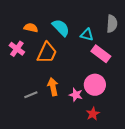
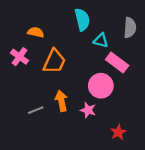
cyan semicircle: (61, 28) -> (82, 19), moved, turned 30
pink circle: (95, 85) -> (101, 86), moved
red star: (93, 114) -> (118, 132), moved

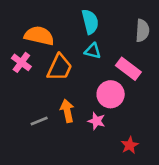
orange semicircle: (36, 32) -> (39, 36), size x1.6
cyan triangle: (101, 40) -> (93, 51), moved

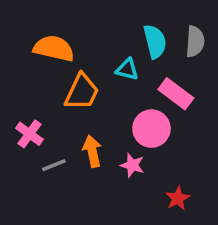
cyan semicircle: (90, 22) -> (155, 41), moved
pink cross: (21, 62) -> (29, 134), moved

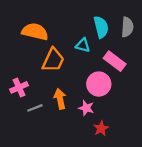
pink cross: (29, 134) -> (19, 87), turned 30
red star: (178, 198) -> (101, 128), moved

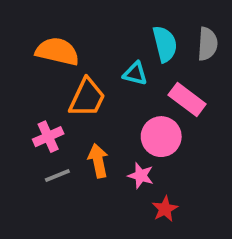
pink cross: (19, 87) -> (48, 137), moved

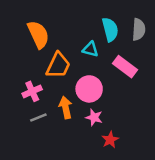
orange semicircle: (57, 51) -> (38, 34), turned 52
pink circle: (161, 137) -> (89, 89), moved

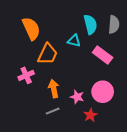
pink circle: (89, 89) -> (103, 92), moved
gray line: (38, 117) -> (53, 111), moved

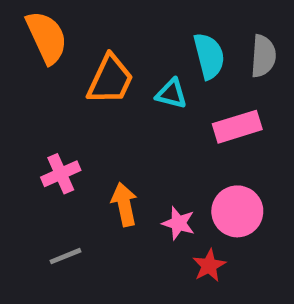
orange semicircle: (31, 29) -> (47, 37), moved
orange trapezoid: (48, 54) -> (110, 80), moved
pink rectangle: (103, 55) -> (237, 127), turned -54
gray line: (53, 111) -> (65, 256), moved

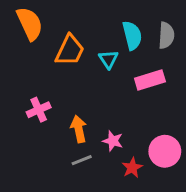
cyan triangle: (171, 94) -> (108, 59), turned 42
pink circle: (237, 211) -> (165, 151), moved
gray line: (65, 256) -> (82, 160), moved

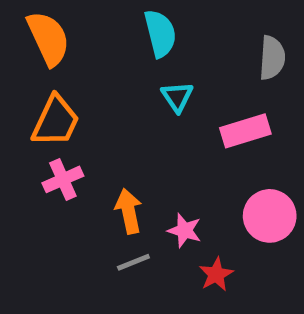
cyan semicircle: (132, 35) -> (160, 34), moved
orange trapezoid: (70, 50) -> (56, 121), moved
pink circle: (165, 151) -> (270, 216), moved

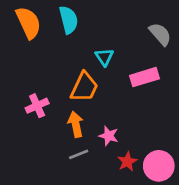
cyan semicircle: (160, 34) -> (69, 20), moved
gray semicircle: (272, 58) -> (160, 34), turned -45
orange trapezoid: (56, 121) -> (84, 87), moved
pink circle: (270, 216) -> (159, 166), moved

